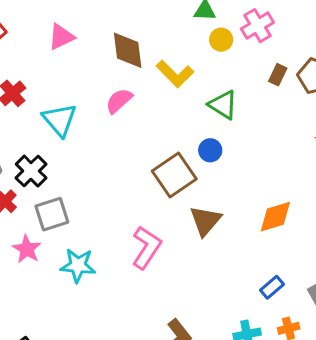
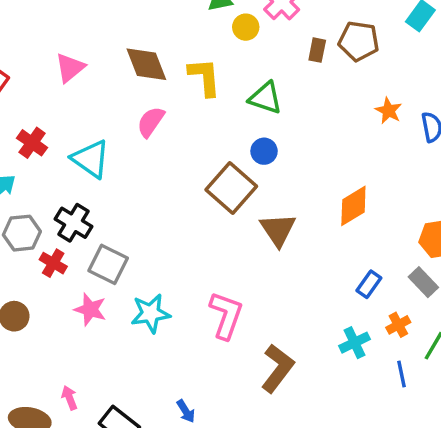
yellow L-shape: (175, 74) -> (205, 77), turned -126
gray square: (52, 214) -> (108, 264), turned -32
pink L-shape: (146, 247) -> (226, 315), moved

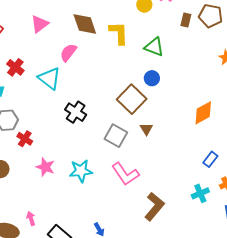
pink semicircle: (151, 122) -> (68, 53), moved
black cross: (74, 223) -> (76, 112), moved
brown triangle: (278, 230) -> (146, 129), moved, size x0.6
gray square: (108, 264) -> (116, 136), moved
pink L-shape: (226, 315) -> (125, 174), turned 124

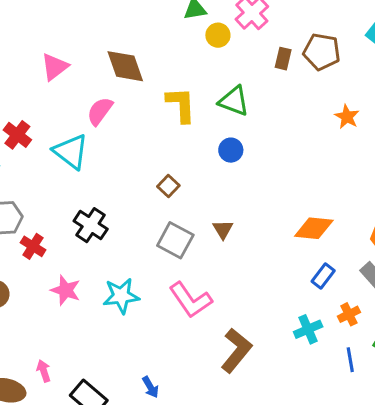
yellow L-shape: (119, 33) -> (181, 105), moved
brown square: (132, 99) -> (168, 186), moved, size x0.5
black cross: (76, 112) -> (91, 225), moved
orange diamond: (203, 113) -> (314, 228), moved, turned 35

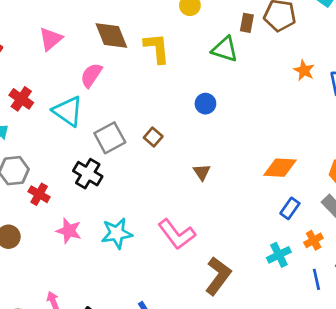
green triangle: (234, 101) -> (225, 49), moved
yellow L-shape: (181, 105) -> (157, 48), moved
gray square: (175, 240) -> (110, 138), moved, turned 36

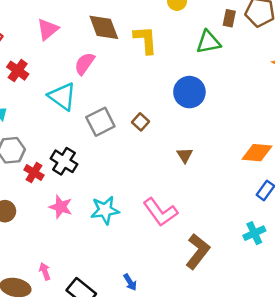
green triangle: (225, 49) -> (208, 42), turned -30
red cross: (21, 99) -> (18, 71), moved
blue circle: (205, 104) -> (189, 92), size x1.6
black cross: (88, 174) -> (64, 161), moved

